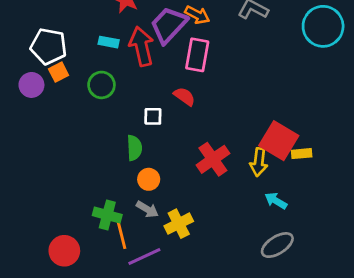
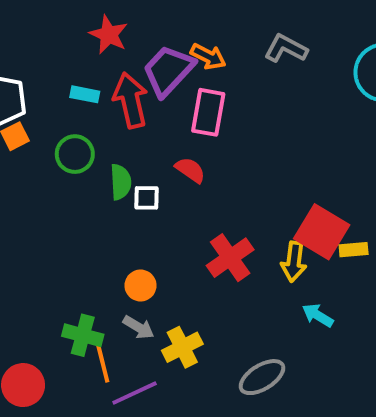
green semicircle: (134, 148) -> (121, 182), moved
gray ellipse: (277, 245) -> (262, 377), moved

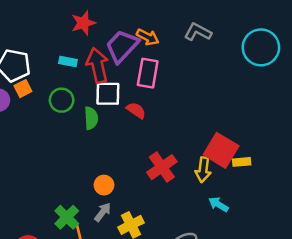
red star: (109, 35) -> (83, 23), turned 30
white square: (146, 198) -> (108, 94), moved, size x1.5
gray arrow: (139, 327) -> (103, 212), turned -84
green cross: (83, 335) -> (67, 217), turned 30

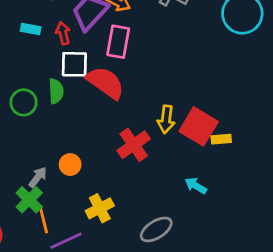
red arrow: (98, 65) -> (63, 33), size x0.6
green circle: (62, 100) -> (24, 102), moved
red semicircle: (136, 110) -> (105, 83), size x1.8
yellow arrow: (203, 170) -> (166, 119), moved
gray arrow: (103, 212) -> (38, 177), moved

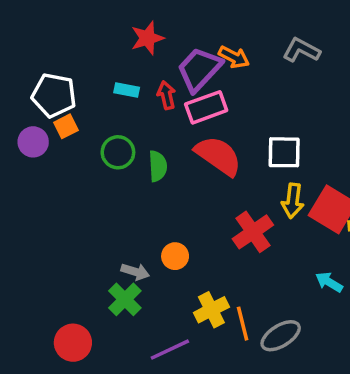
pink rectangle: (118, 42) -> (206, 107), moved, turned 60
white square: (74, 64) -> (284, 152), moved
green circle: (24, 102) -> (118, 152), moved
gray arrow: (38, 177) -> (135, 272), turned 70
orange line: (43, 220) -> (243, 324), moved

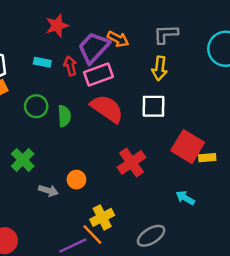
gray L-shape: (301, 50) -> (166, 34), turned -30
yellow arrow: (293, 201) -> (160, 68), moved
green cross: (125, 299) -> (23, 160), moved
orange line: (243, 324) -> (92, 235), moved, turned -30

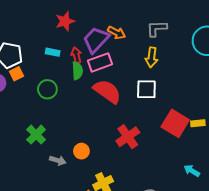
green semicircle: (64, 116) -> (77, 71), moved
yellow rectangle: (207, 158) -> (198, 123), moved
cyan arrow: (185, 198) -> (192, 171), moved

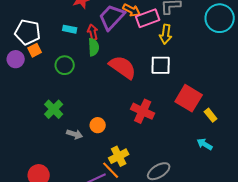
pink rectangle: (100, 62) -> (148, 18), moved
yellow rectangle: (198, 123) -> (211, 115), moved, turned 56
red cross: (128, 137) -> (143, 111), turned -30

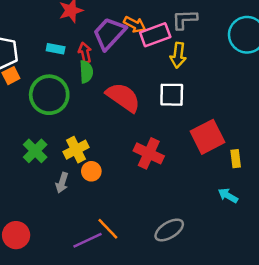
green circle: (65, 65) -> (49, 95), size x1.6
red square: (189, 98) -> (207, 137), turned 32
yellow rectangle: (211, 115) -> (236, 159), turned 32
gray arrow: (75, 134) -> (62, 183), turned 91
yellow cross: (119, 156) -> (76, 150), moved

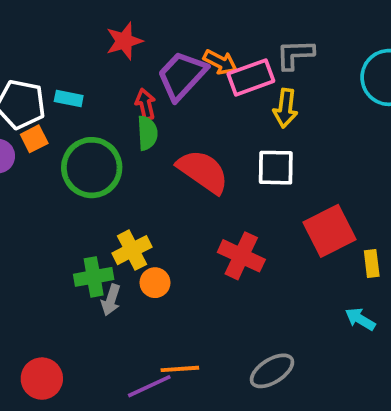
cyan rectangle: (56, 49) -> (69, 99), moved
green cross: (35, 151) -> (94, 277), moved, turned 35
orange line: (108, 229) -> (180, 369), turned -50

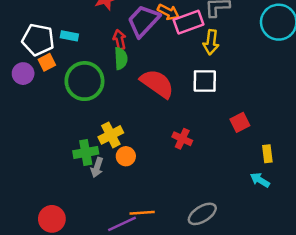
red square: (330, 231) -> (240, 122), size x0.6
red cross: (241, 256) -> (182, 139), size x0.7
yellow rectangle: (372, 263) -> (267, 154), moved

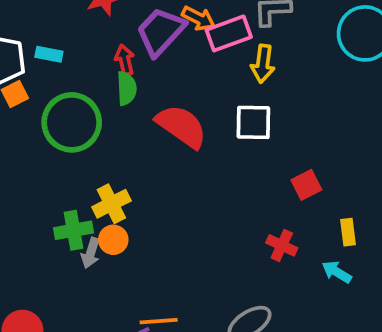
red cross: (182, 139) -> (282, 245), moved
orange circle: (126, 156) -> (113, 240), moved

